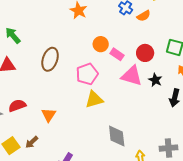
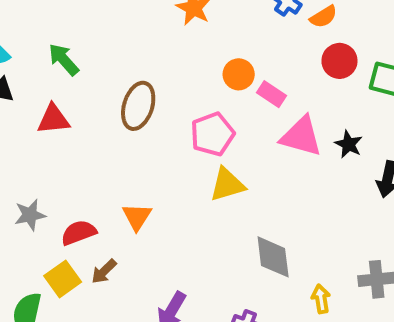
red circle: (145, 53) -> (339, 61), moved
red semicircle: (17, 106) -> (79, 233), moved

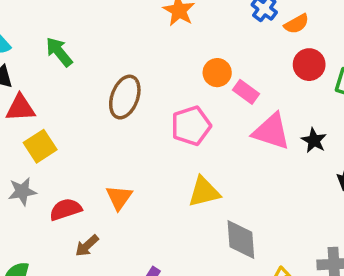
red triangle: (53, 119) -> (20, 108), moved
yellow triangle: (227, 185) -> (204, 192), moved
yellow square: (63, 279) -> (40, 146), moved

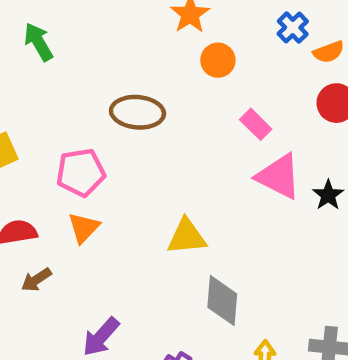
orange circle: (217, 73) -> (218, 60), moved
brown ellipse: (125, 97) -> (137, 112), moved, turned 66
pink pentagon: (191, 126) -> (81, 172), moved

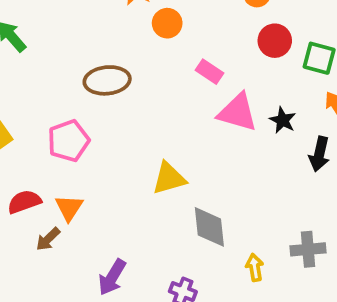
orange triangle: (84, 228) -> (69, 208), moved

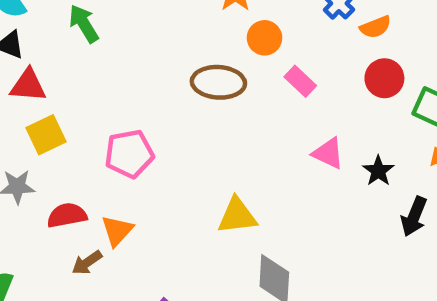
pink rectangle: (210, 72) -> (300, 81), moved
brown ellipse: (107, 80) -> (218, 82), moved
pink triangle: (238, 112) -> (328, 153), size x0.7

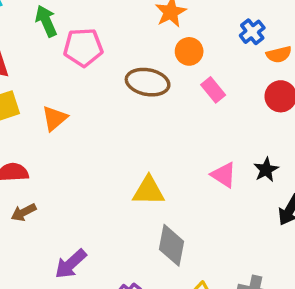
pink triangle: (328, 153) -> (224, 175), moved
pink pentagon: (129, 154) -> (83, 47), moved
orange triangle: (117, 231) -> (54, 118), moved

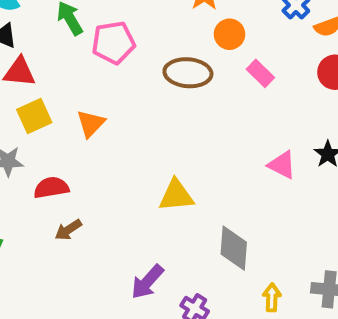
yellow triangle: (148, 191) -> (176, 195), moved
purple arrow: (71, 264) -> (147, 282), moved

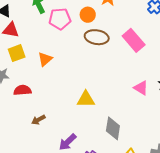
orange circle: (230, 34) -> (88, 15), moved
pink rectangle: (260, 73) -> (134, 40), size x1.6
brown arrow: (68, 230) -> (38, 120), moved

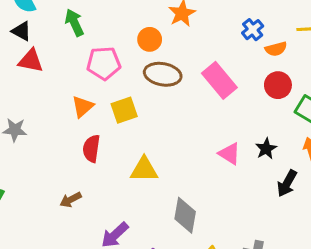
pink pentagon: (60, 19) -> (104, 63), moved
yellow square: (17, 53) -> (124, 110), moved
red semicircle: (22, 90) -> (91, 149), moved, turned -78

